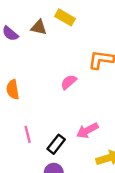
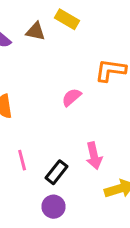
pink arrow: (87, 131) -> (94, 156), turned -75

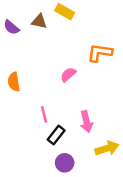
pink line: (22, 160) -> (44, 114), moved
purple circle: (54, 207) -> (65, 163), moved

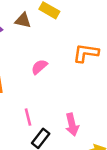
pink semicircle: (68, 75) -> (39, 67), moved

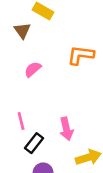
brown triangle: (23, 20) -> (22, 30), moved, turned 42

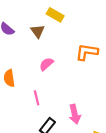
pink line: (21, 121) -> (37, 98), moved

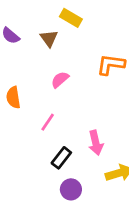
pink line: (37, 98) -> (48, 122), turned 48

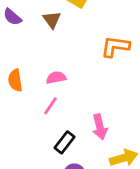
pink semicircle: (60, 80) -> (56, 78), moved, turned 30

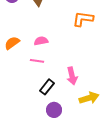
orange semicircle: (15, 80) -> (12, 43), turned 63
pink line: (50, 106) -> (37, 61), turned 64

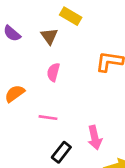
pink semicircle: (41, 41) -> (53, 72), moved, turned -64

